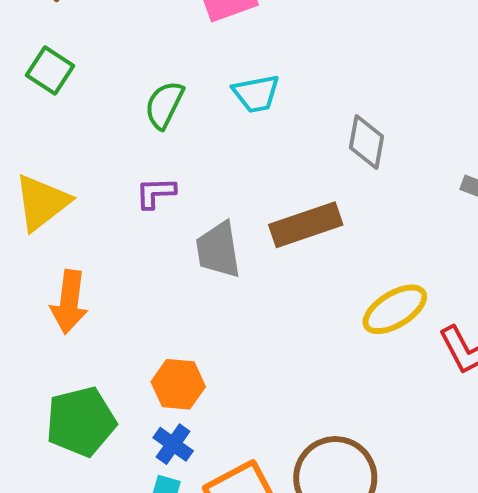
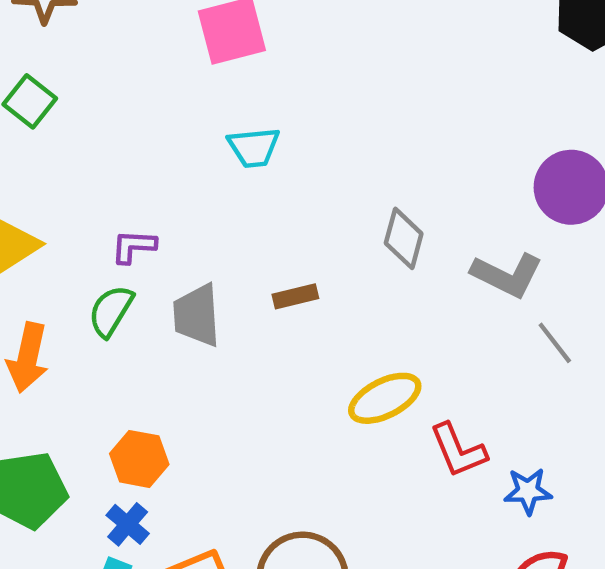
green semicircle: (164, 105) -> (111, 311), moved
gray diamond: (367, 142) -> (404, 238), moved
brown rectangle: (306, 225) -> (295, 296), size x0.6

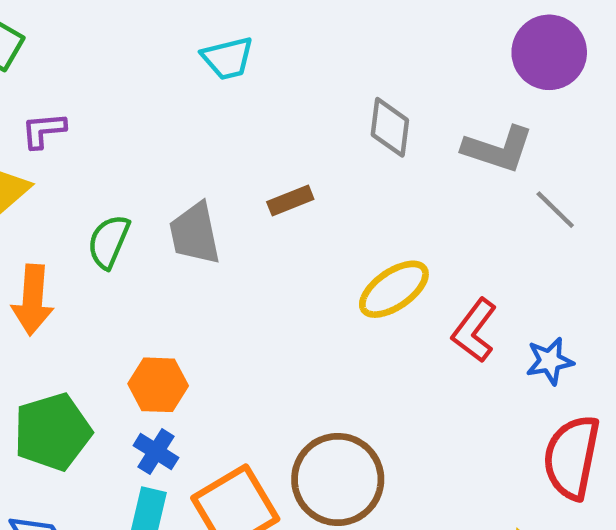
purple L-shape: (134, 246) -> (44, 130), moved
red L-shape: (458, 450) -> (474, 330), turned 68

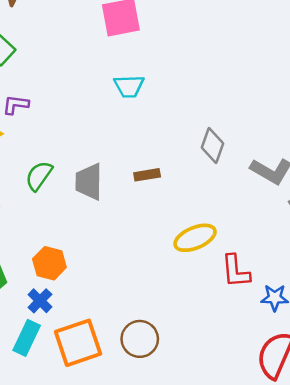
red L-shape: (474, 330) -> (236, 271), turned -54
brown circle: (338, 479) -> (140, 339), size x0.7

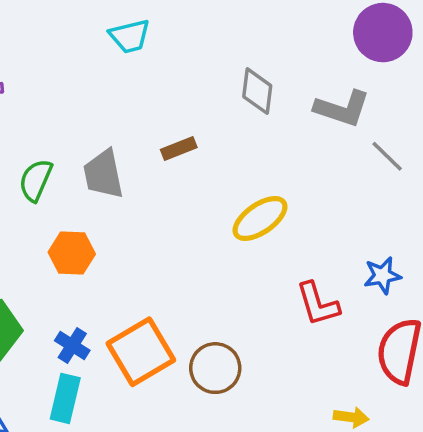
orange hexagon: (49, 263) -> (72, 253), moved
red L-shape: (236, 271) -> (318, 304), moved
orange square: (78, 343) -> (141, 352), moved

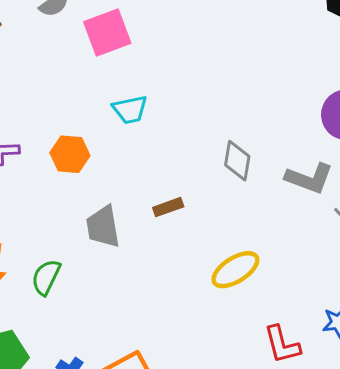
green semicircle: (36, 180) -> (46, 277), moved
orange hexagon: (72, 253) -> (70, 154), moved

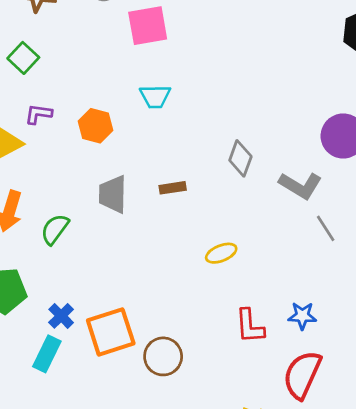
yellow ellipse: (235, 270) -> (221, 253), size x0.7

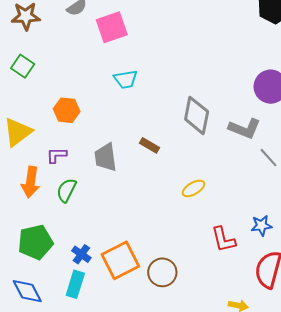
purple L-shape: (38, 114) -> (57, 155), moved
orange hexagon: (95, 126) -> (67, 110), moved
gray diamond: (240, 158) -> (197, 115), size x1.4
brown rectangle: (173, 188) -> (150, 145), turned 48

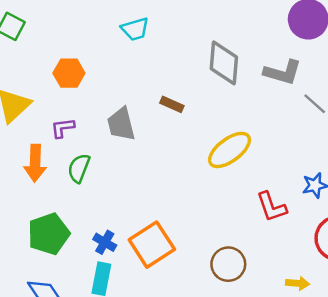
yellow ellipse: (193, 188) -> (229, 150), size x1.6
brown circle: (162, 272) -> (228, 264), moved

